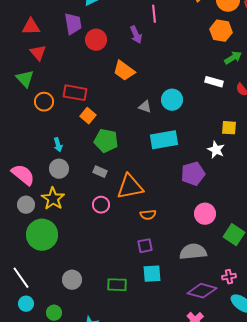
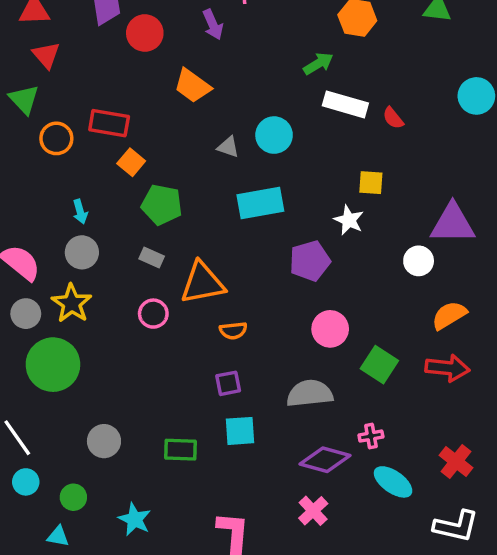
green arrow: (233, 58) -> (318, 64), moved
white rectangle: (214, 82) -> (345, 104), size x1.4

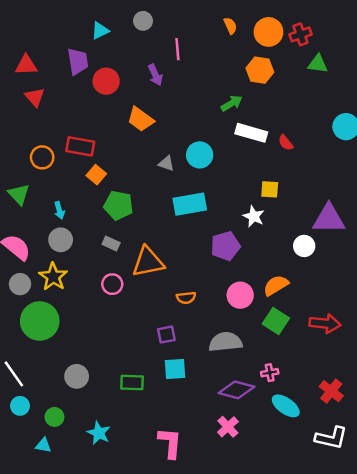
green triangle: (24, 99) -> (19, 194), moved
orange semicircle: (449, 315) -> (276, 285), moved
orange semicircle: (233, 331) -> (186, 298), moved

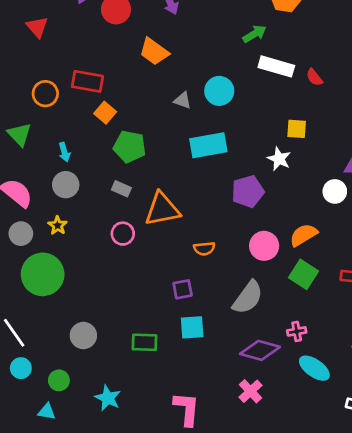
yellow star: (53, 277) -> (58, 225), size x0.6
gray semicircle: (225, 342) -> (248, 297), turned 132

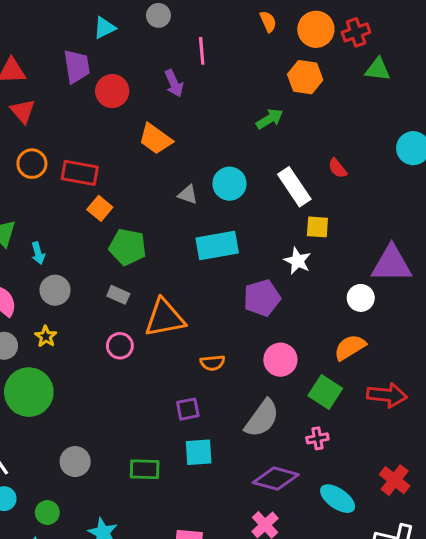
white rectangle: (276, 66) -> (294, 187), moved, turned 40
orange circle: (45, 94) -> (32, 164), moved
cyan arrow: (64, 152) -> (38, 253), moved
orange semicircle: (304, 235) -> (350, 347), moved
pink cross: (297, 331) -> (317, 438), moved

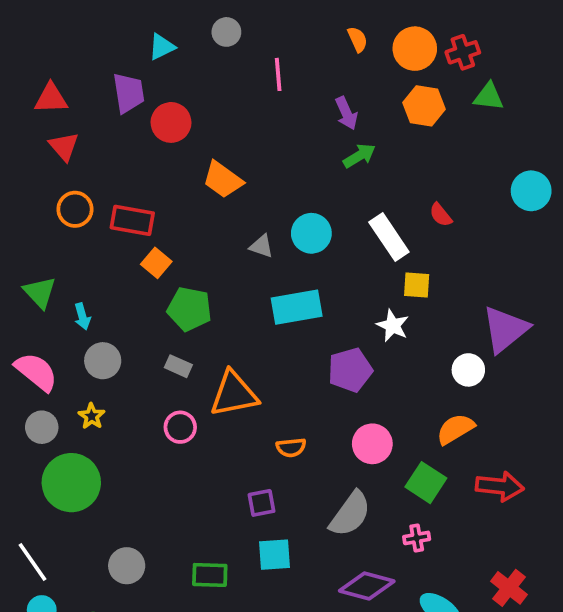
orange hexagon: (305, 77) -> (424, 106), moved
purple arrow: (174, 83) -> (346, 113), moved
purple triangle: (392, 264) -> (505, 329), turned -39

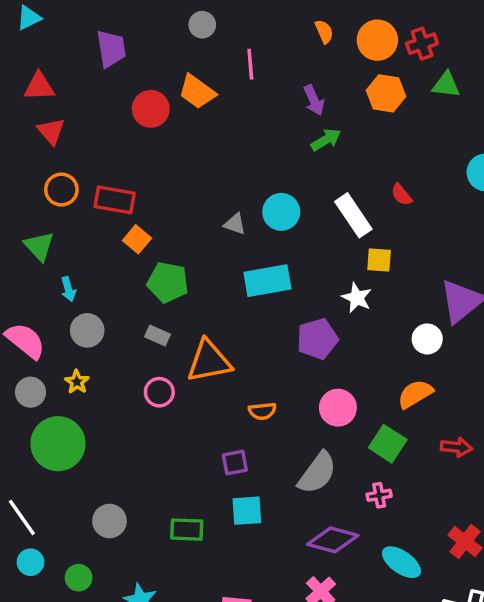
cyan triangle: (162, 47) -> (29, 18), moved
purple trapezoid: (129, 93) -> (111, 49), moved
orange trapezoid: (223, 180) -> (197, 92), moved
green triangle: (40, 292) -> (39, 246), moved
red arrow: (500, 486) -> (456, 447), size x0.7

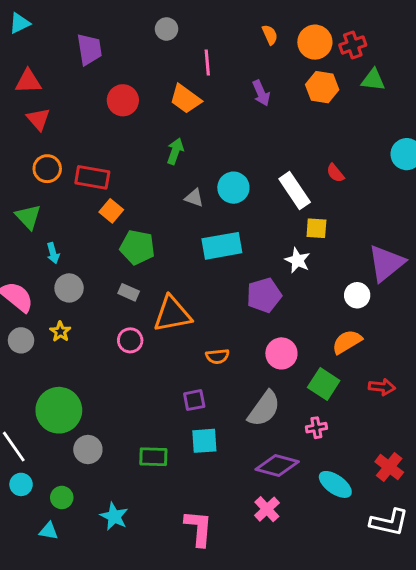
orange trapezoid: (197, 92) -> (185, 99), moved
green arrow: (326, 140) -> (175, 151), moved, turned -40
green circle: (58, 444) -> (59, 410), moved

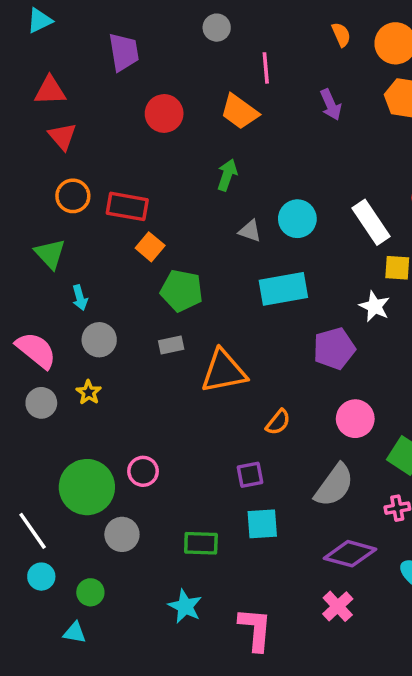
gray rectangle: (129, 292) -> (171, 345), turned -36
pink circle: (130, 340) -> (143, 471), moved
orange semicircle: (217, 356) -> (278, 422), turned -45
cyan star: (114, 516) -> (185, 606), moved

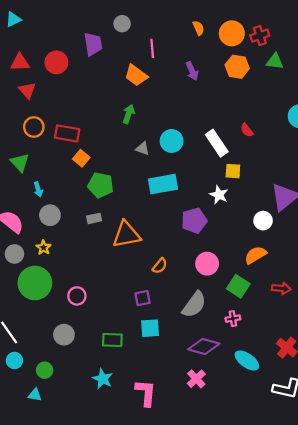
purple trapezoid: (124, 52) -> (93, 44), moved
red circle: (164, 113) -> (56, 62), moved
green circle: (87, 487) -> (35, 283), moved

